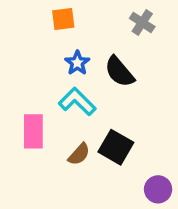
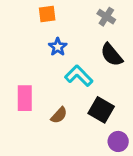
black semicircle: (119, 72) -> (112, 55), moved
cyan L-shape: (77, 102) -> (79, 76), moved
black square: (116, 147) -> (101, 110), moved

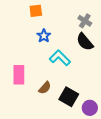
gray cross: (106, 17) -> (85, 21), moved
black square: (101, 110) -> (69, 97), moved

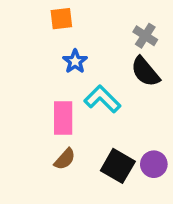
pink rectangle: (19, 75) -> (63, 118), moved
brown semicircle: (45, 88) -> (65, 159), moved
purple circle: (90, 108) -> (154, 164), moved

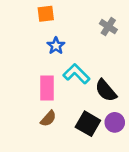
black semicircle: (145, 72) -> (106, 90), moved

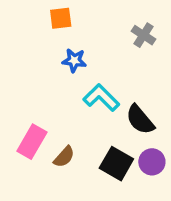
blue star: (56, 46) -> (74, 60), turned -30
pink rectangle: (47, 88) -> (32, 142), moved, turned 30

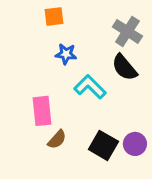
gray cross: (143, 35) -> (127, 31), size x1.4
black semicircle: (140, 120) -> (124, 67), moved
pink rectangle: (32, 142) -> (42, 111), moved, turned -36

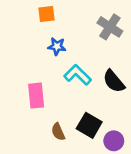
black semicircle: (124, 67) -> (114, 81), moved
brown semicircle: (57, 139) -> (58, 132), moved, turned 114
purple circle: (135, 144) -> (114, 141), moved

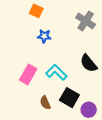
orange square: (46, 14) -> (36, 11), turned 32
cyan L-shape: (78, 75) -> (56, 72), moved
pink rectangle: (36, 96) -> (28, 74), turned 36

